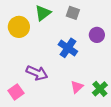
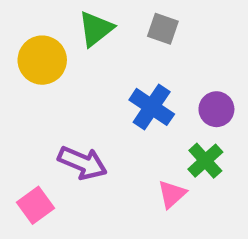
purple circle: (97, 35) -> (216, 109), moved
green cross: (100, 89) -> (205, 161), moved

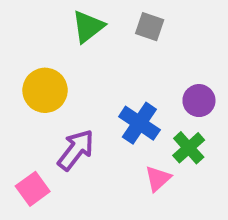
yellow circle: (42, 60) -> (45, 90), moved
blue cross: (152, 107) -> (139, 123), moved
purple arrow: (82, 163) -> (76, 150), turned -75

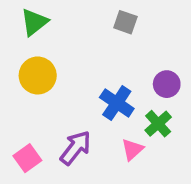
green triangle: (88, 27) -> (34, 22), moved
purple arrow: (76, 150) -> (76, 148), moved

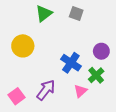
green triangle: (34, 22) -> (44, 13), moved

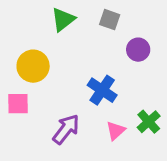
purple circle: (101, 51) -> (138, 50), moved
green cross: (96, 75) -> (149, 122), moved
pink square: (17, 96) -> (18, 104), moved, turned 35

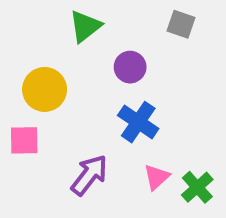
gray square: (110, 20) -> (181, 24), moved
purple circle: (138, 50) -> (130, 67), moved
green cross: (149, 122) -> (197, 187), moved

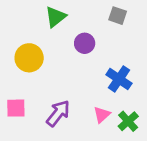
blue cross: (138, 122) -> (119, 79), moved
pink square: (24, 140) -> (16, 108), moved

